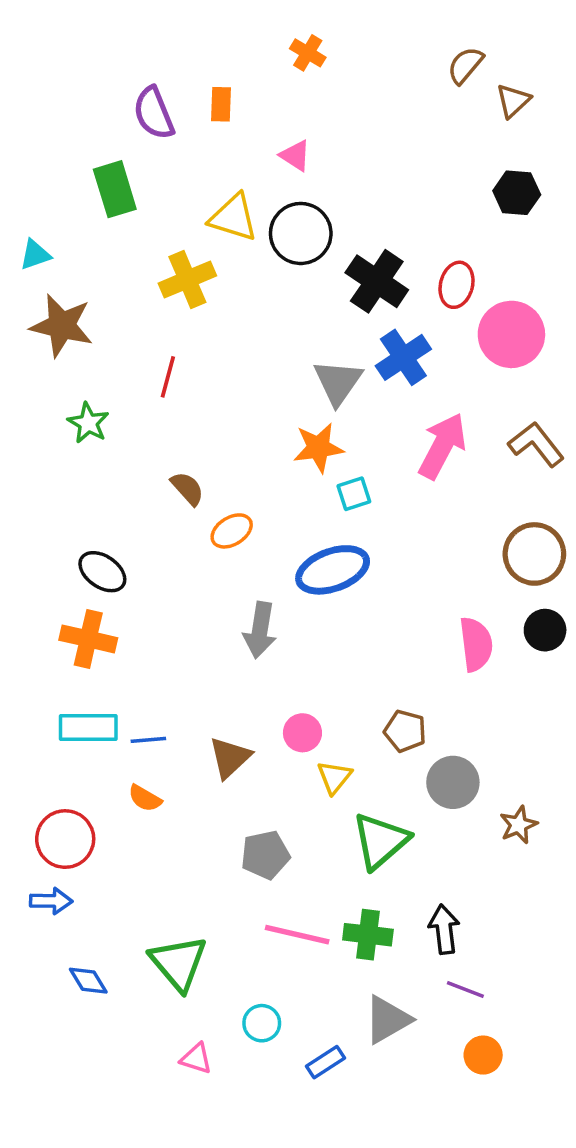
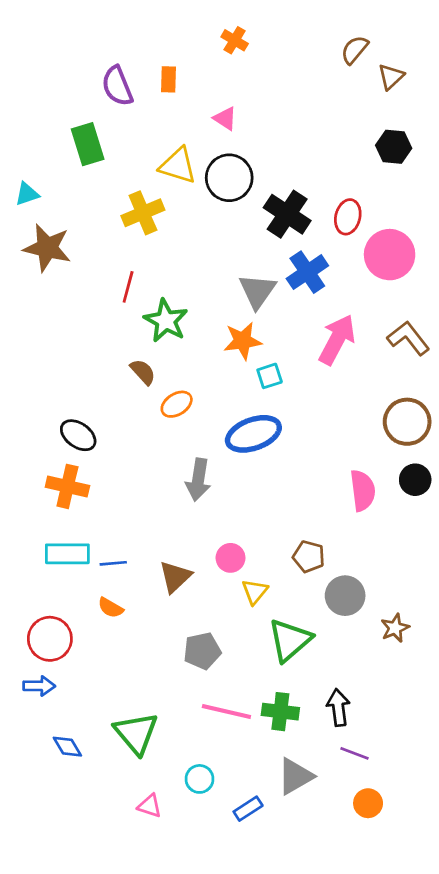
green star: (88, 423) -> (166, 321), moved, size x1.4

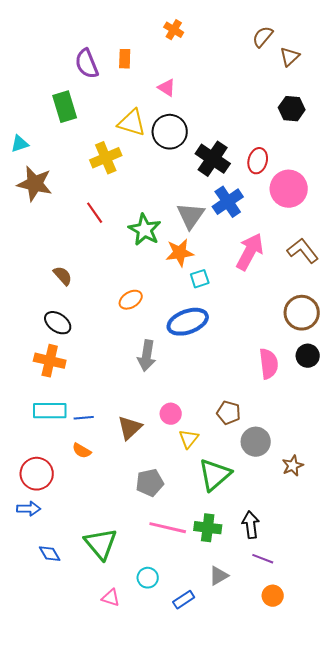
red line: (128, 287) -> (95, 213), turned -50
green star: (166, 321) -> (145, 230), moved
brown semicircle: (143, 372) -> (63, 276), moved
gray triangle: (295, 776) -> (219, 576), size x0.7

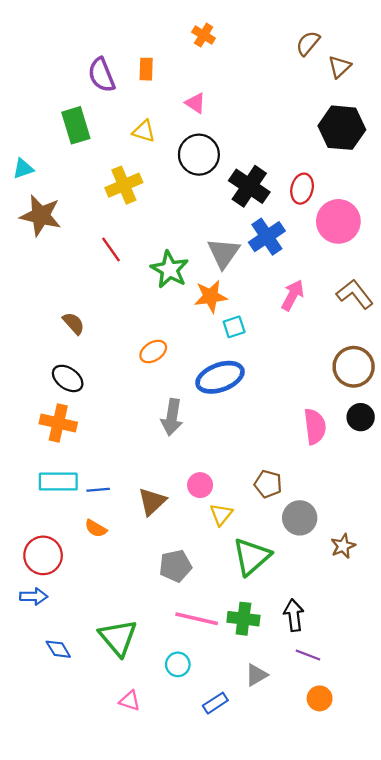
black hexagon: (292, 109) -> (342, 128), size x1.5
yellow triangle: (132, 123) -> (144, 131), moved, size x0.7
pink arrow: (250, 252) -> (293, 295), size x0.7
cyan circle: (148, 578) -> (178, 664), moved

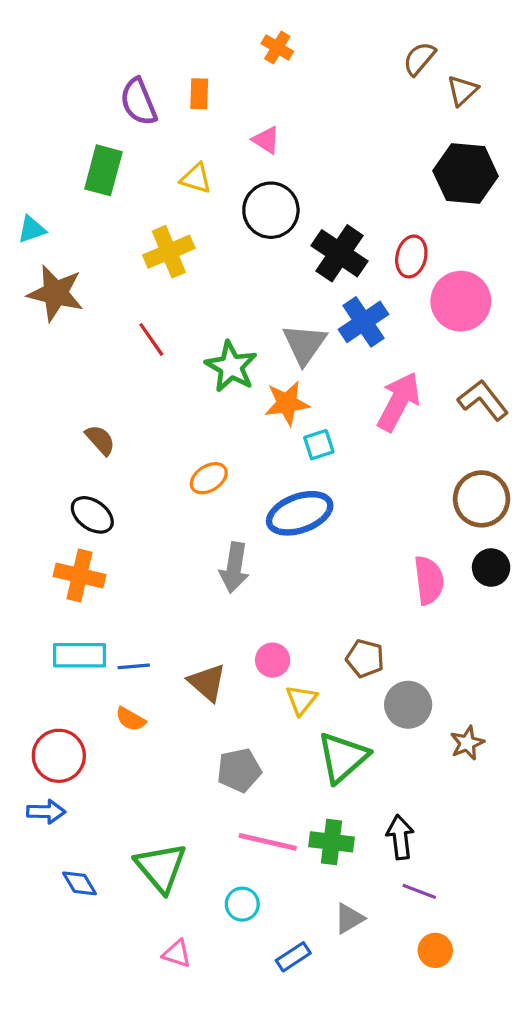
green rectangle: (76, 125) -> (103, 170), turned 32
pink arrow: (293, 295) -> (399, 402), size x1.4
brown triangle: (152, 502) -> (207, 682), turned -36

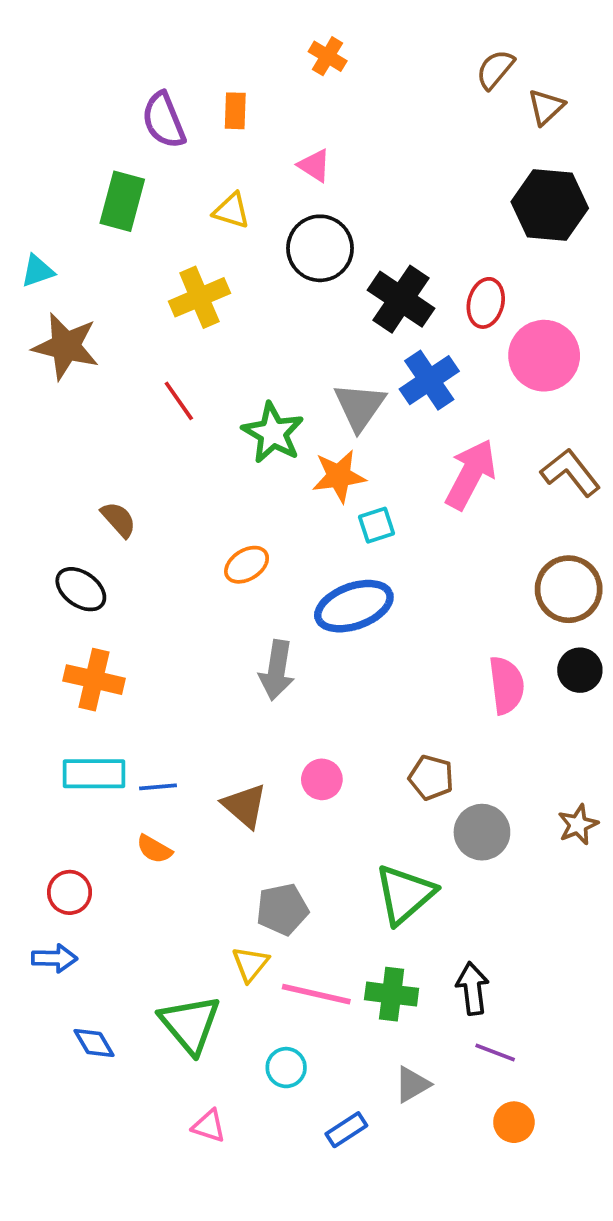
black ellipse: (92, 515) -> (81, 589), moved
yellow triangle: (301, 700) -> (250, 964), moved
brown star: (467, 743) -> (578, 825), moved
red circle: (59, 756) -> (70, 892), size x0.7

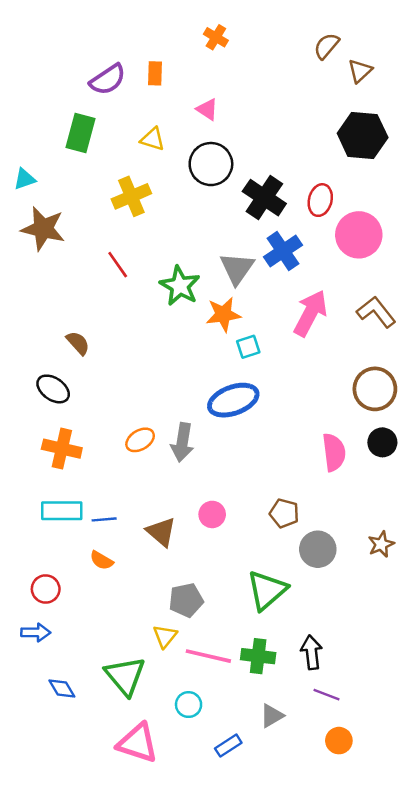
purple semicircle: (164, 120) -> (108, 80), turned -102
orange ellipse: (247, 565) -> (140, 440), moved
pink triangle: (209, 1126) -> (138, 743), size x1.8

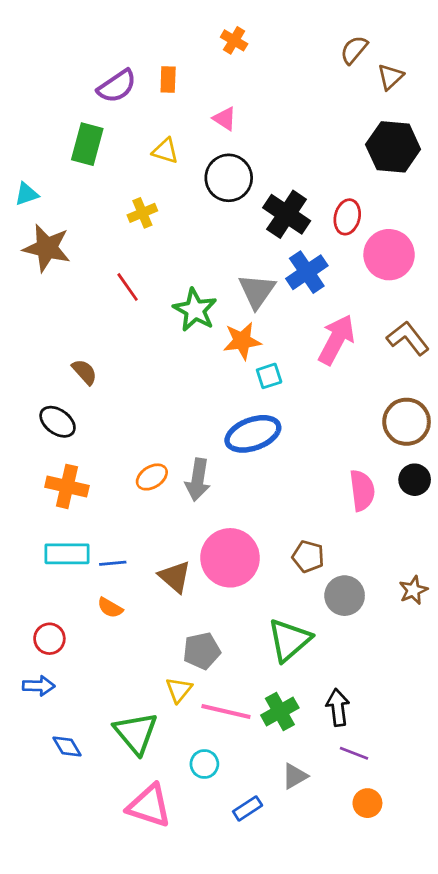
yellow cross: (131, 196) -> (142, 213), size x0.7
pink circle: (212, 514) -> (230, 558), size x2.0
green cross: (258, 656) -> (280, 711), turned -36

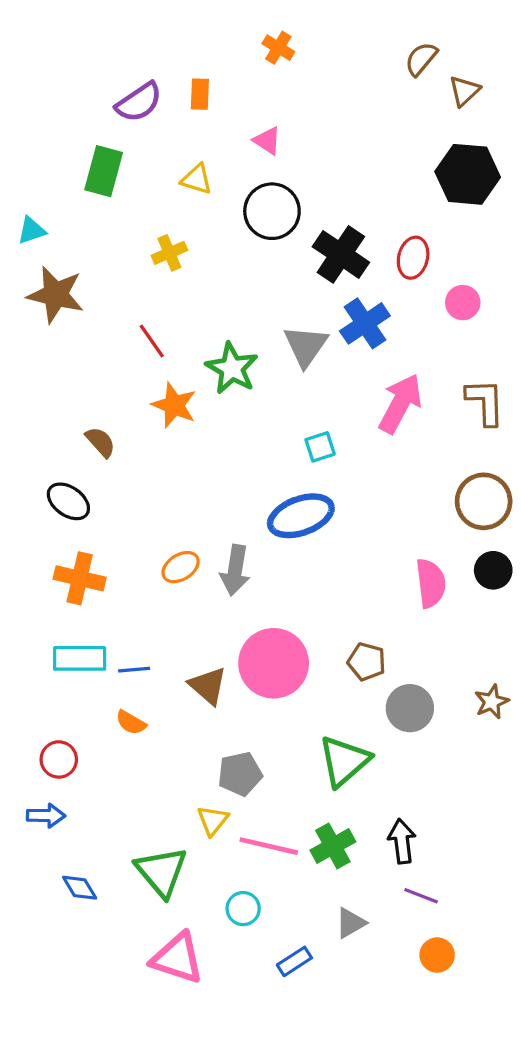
pink circle: (389, 255) -> (463, 303), size x0.6
brown L-shape: (408, 338) -> (485, 402), turned 36
orange star: (242, 341) -> (174, 405), moved, turned 30

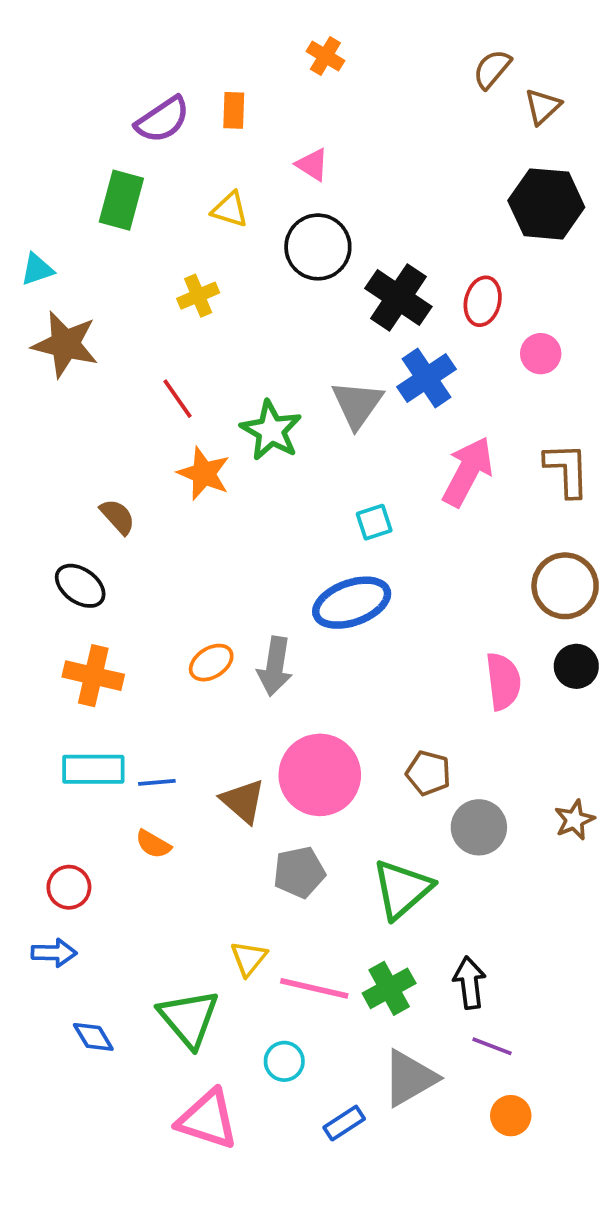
gray pentagon: (240, 774) -> (299, 872), moved
gray triangle: (351, 923) -> (410, 1078), size x1.6

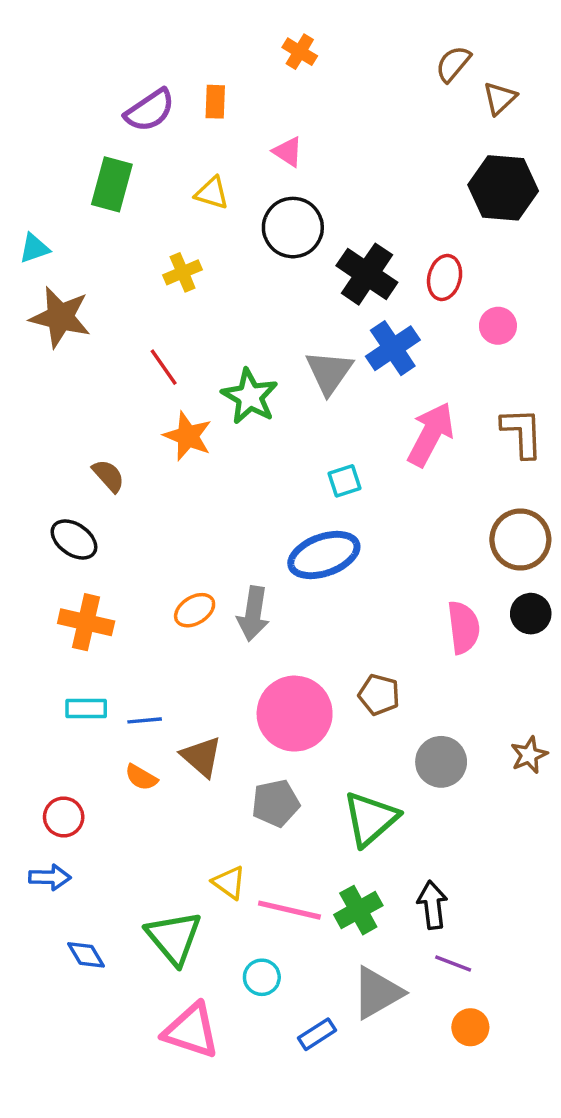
cyan rectangle: (93, 769) -> (86, 708), size x0.7
brown pentagon: (428, 773) -> (379, 695), moved
brown triangle: (243, 801) -> (202, 757), moved
yellow triangle: (249, 958) -> (229, 882), turned -33

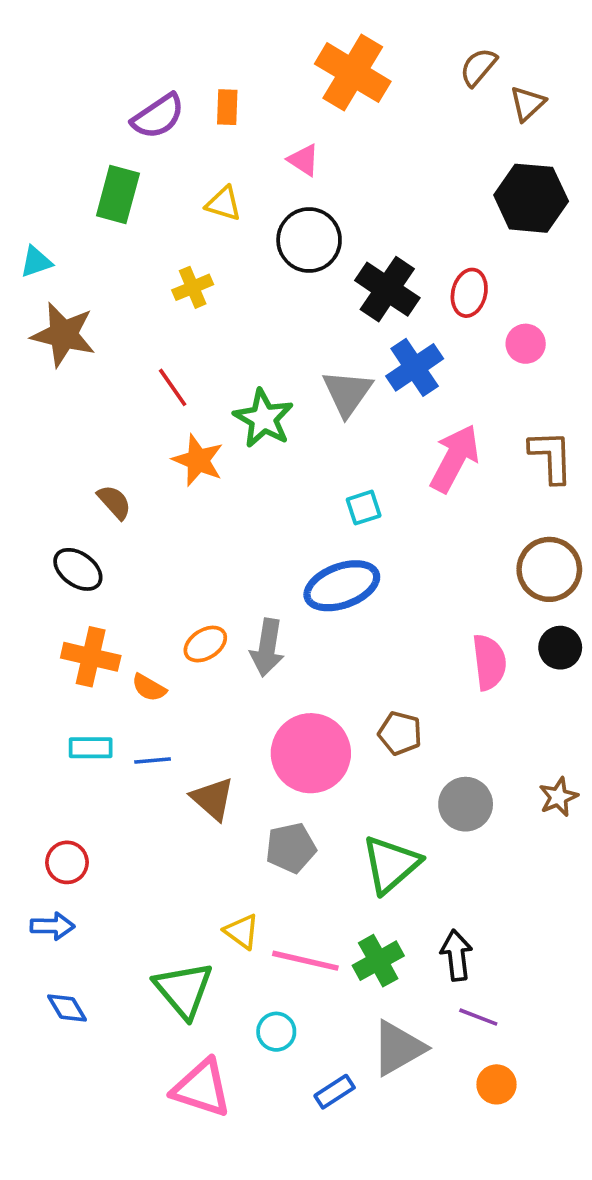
orange cross: (300, 52) -> (353, 73), moved, size x2.0
orange semicircle: (141, 777) -> (149, 688), moved
blue diamond: (86, 955) -> (67, 1008), moved

